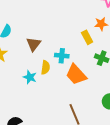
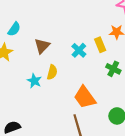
cyan cross: (62, 56) -> (79, 50), moved, turned 32
orange trapezoid: (76, 75) -> (85, 97), moved

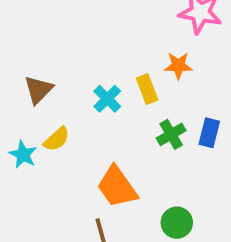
green cross: (113, 69) -> (171, 134), turned 32
yellow semicircle: (52, 72) -> (57, 139), turned 32

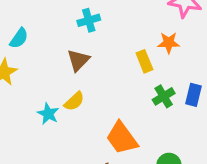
brown triangle: (38, 90) -> (78, 60), moved
cyan cross: (107, 99) -> (89, 20), moved, turned 30

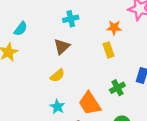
orange star: (169, 43) -> (114, 28), moved
green cross: (164, 96) -> (117, 88), moved
cyan star: (48, 114) -> (57, 107), moved

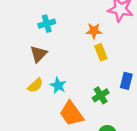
yellow rectangle: (109, 50) -> (101, 52), moved
cyan star: (57, 107) -> (58, 85), moved

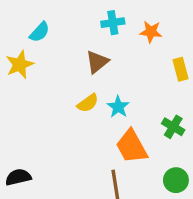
orange star: (94, 31) -> (151, 32), moved
green cross: (101, 95) -> (173, 127), turned -35

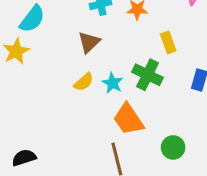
cyan semicircle: (40, 32) -> (32, 19), size x1.4
green cross: (173, 127) -> (147, 75), moved, size x1.4

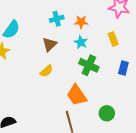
yellow rectangle: (168, 42) -> (113, 39), moved
cyan star: (113, 83) -> (81, 42), moved

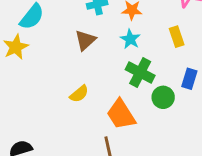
yellow semicircle: (46, 71) -> (79, 94), moved
green circle: (107, 113) -> (163, 97), moved

